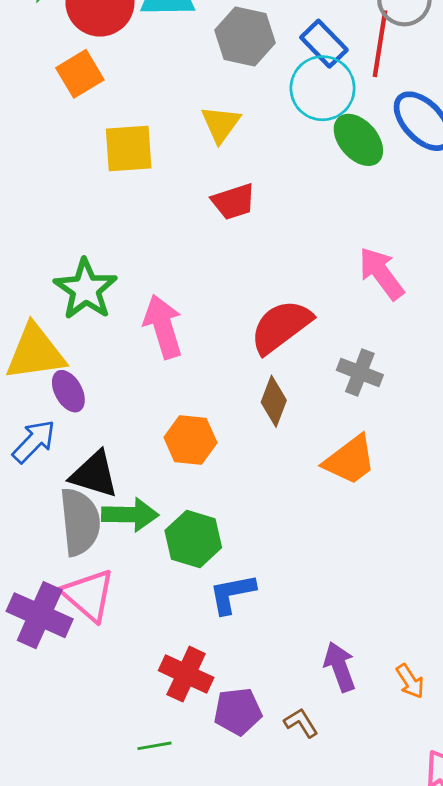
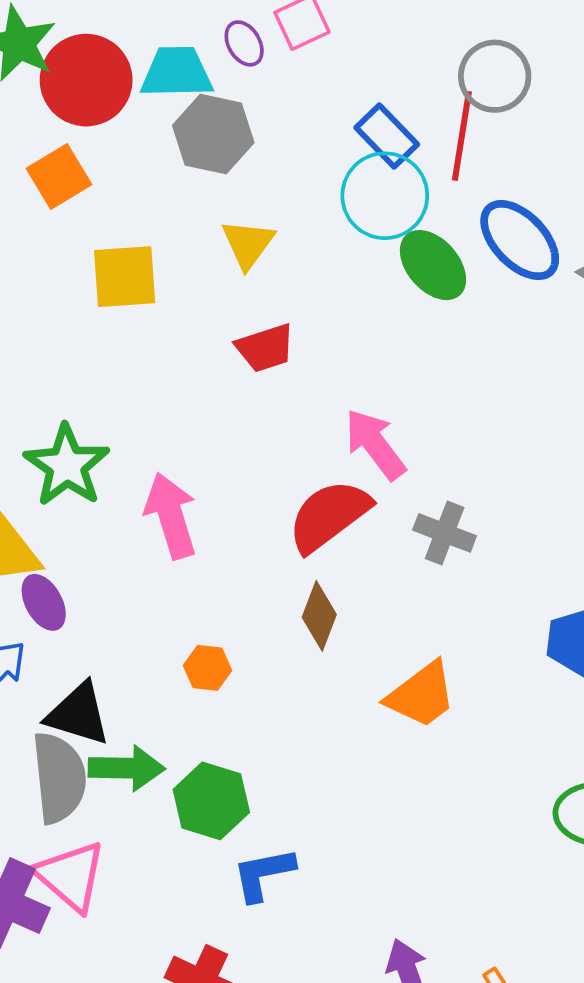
gray hexagon: (245, 36) -> (213, 134), moved
pink arrow: (381, 273) -> (375, 444), moved
gray cross: (360, 372) -> (445, 533), moved
orange hexagon: (190, 440) -> (207, 668), size x0.7

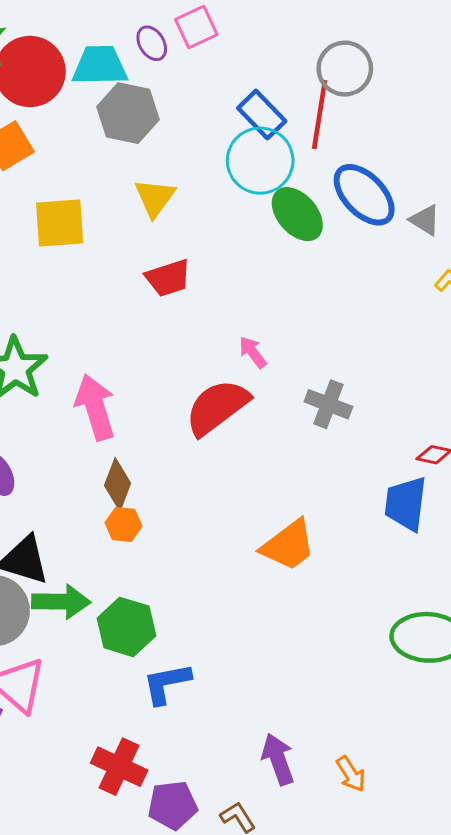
pink arrow: (375, 444) -> (253, 352), size x0.6
gray cross: (445, 533) -> (328, 404), moved
brown diamond: (319, 616) -> (118, 484), moved

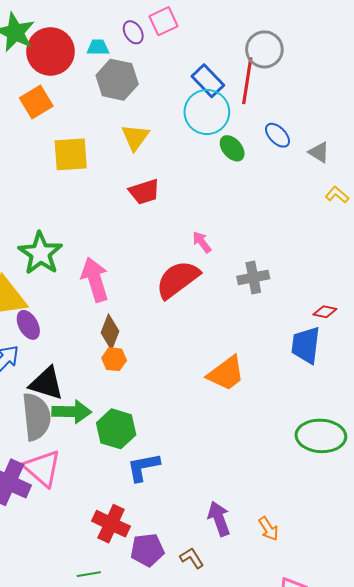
cyan trapezoid: (100, 66) -> (98, 47), size x0.6
blue ellipse: (364, 195) -> (278, 135), size x0.6
green ellipse: (297, 214) -> (232, 148), size x0.7
gray cross: (328, 404) -> (253, 277), turned -32

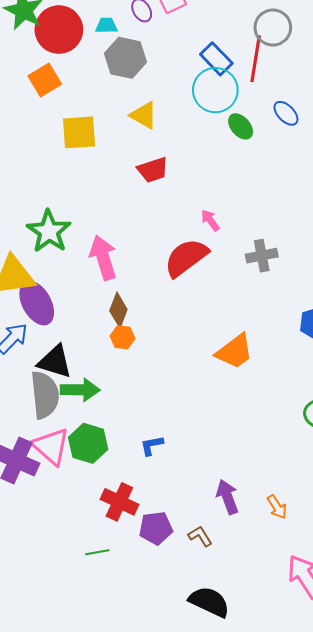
yellow triangle: (135, 137) -> (144, 115), turned -36
purple ellipse: (28, 325) -> (37, 303), size x1.5
green hexagon: (116, 429) -> (88, 443), moved
blue L-shape: (143, 467) -> (152, 445), size x0.7

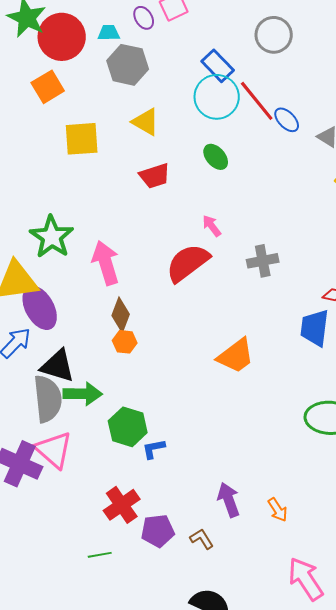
red line: (256, 59) -> (257, 101), moved, turned -48
green ellipse: (241, 126) -> (216, 157), moved
green hexagon: (88, 443) -> (128, 427), moved
red cross: (119, 502) -> (122, 505), turned 30

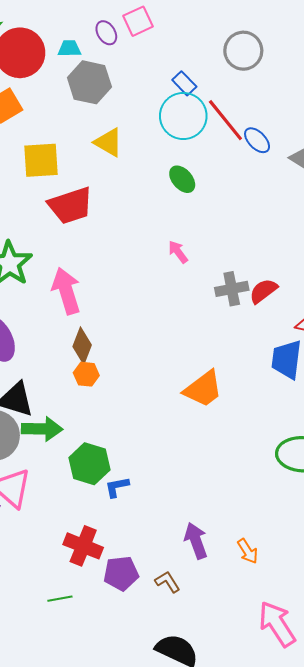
blue rectangle: (218, 66) -> (184, 83), size x0.7
red trapezoid: (155, 176) -> (71, 206), moved, size x1.4
red semicircle: (188, 263) -> (263, 291), moved, size x0.6
red cross: (122, 505) -> (83, 546), turned -33

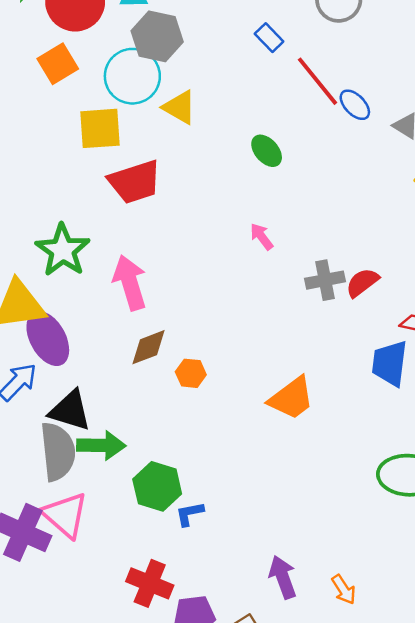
cyan circle: (183, 116) -> (132, 76), moved
brown diamond: (82, 346) -> (148, 347), turned 48
orange hexagon: (86, 374) -> (191, 373), moved

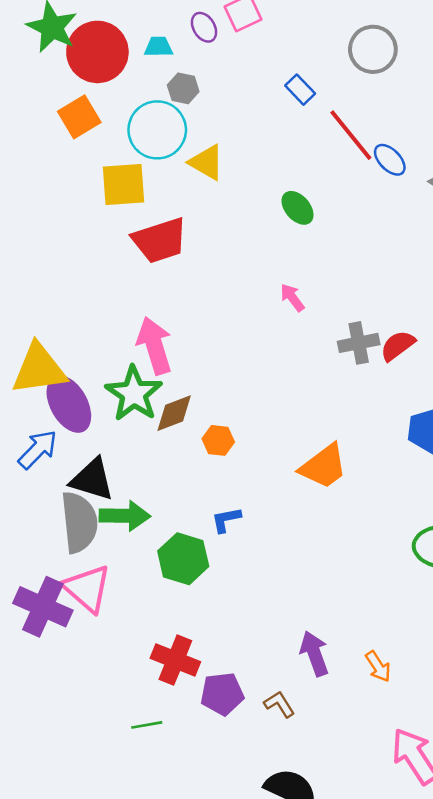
gray hexagon: (157, 36) -> (183, 88), size x0.6
green star: (63, 250) -> (134, 394), moved
blue L-shape: (190, 514) -> (226, 520), moved

